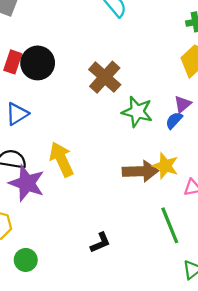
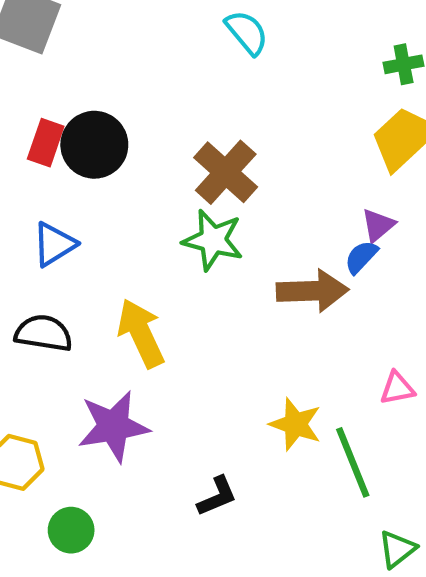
green star: (137, 112) -> (213, 240), moved
yellow star: (165, 166) -> (296, 424), moved
brown arrow: (140, 171) -> (312, 291), moved
purple star: (27, 183) -> (113, 426), moved, turned -30

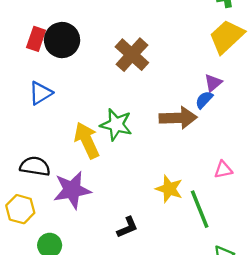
green star: (213, 240) -> (116, 125), moved
black semicircle: (44, 333) -> (35, 166), moved

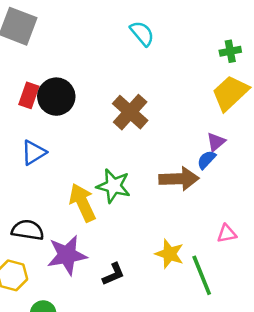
black L-shape: (127, 227) -> (113, 274), moved

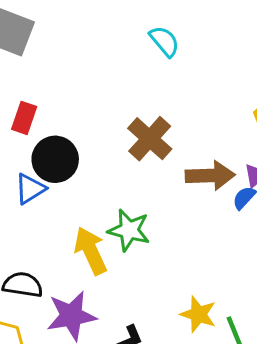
black circle: (56, 97) -> (55, 159), moved
brown arrow: (179, 179) -> (210, 176), moved

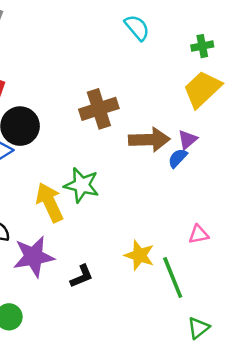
cyan semicircle: (164, 41) -> (137, 28), moved
brown cross: (150, 139) -> (99, 109), turned 30

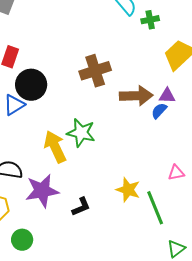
green cross: (202, 46) -> (150, 20), moved
purple triangle: (187, 140) -> (167, 96), turned 42

